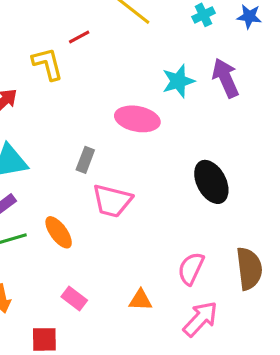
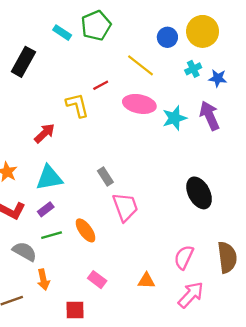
blue star: (249, 17) -> (218, 78), moved
pink ellipse: (137, 119) -> (139, 104), moved
gray rectangle: (85, 160) -> (105, 177), turned -54
pink trapezoid: (112, 201) -> (125, 207), turned -124

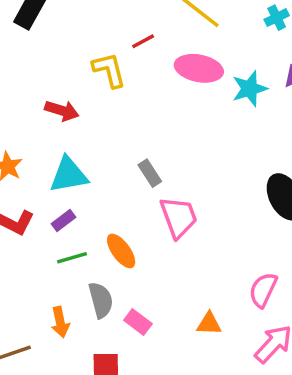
red arrow: (45, 133) -> (62, 111), turned 60
gray semicircle: (25, 251) -> (101, 300), moved, turned 45

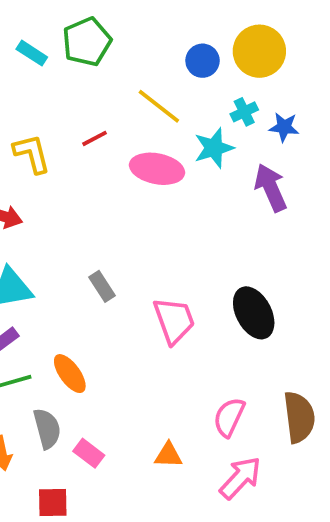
yellow L-shape: (109, 70) -> (32, 154), moved
cyan star: (250, 89) -> (214, 148), moved
pink trapezoid: (179, 217) -> (174, 320), moved

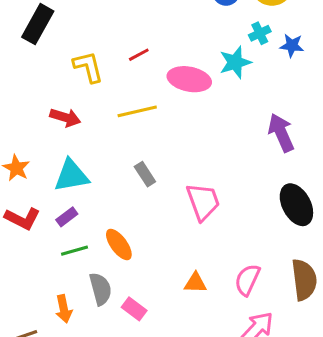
yellow line: (159, 106) -> (137, 111), moved, turned -51
purple arrow: (271, 188) -> (281, 133), moved
black ellipse: (254, 313) -> (296, 205), moved
orange triangle: (168, 455) -> (195, 283), moved

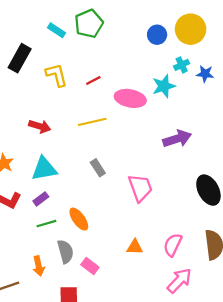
yellow L-shape: (88, 67) -> (56, 75), moved
purple arrow: (281, 133) -> (177, 139), moved, turned 96

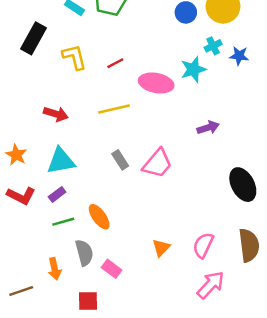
purple arrow: (177, 139) -> (208, 128), size x0.7
pink trapezoid: (140, 188) -> (157, 163), moved, turned 60
orange triangle: (135, 247) -> (161, 248), turned -48

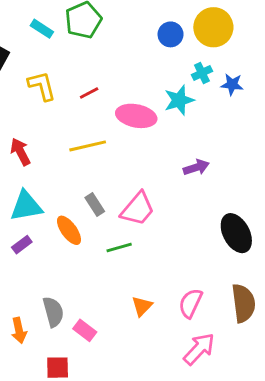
red arrow: (56, 114) -> (20, 152), turned -135
orange ellipse: (99, 217) -> (69, 230), moved
green line: (63, 222) -> (119, 247), moved

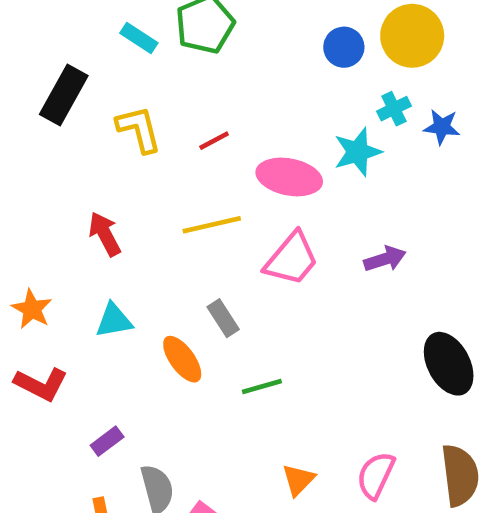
cyan triangle: (26, 206) -> (114, 320), size x0.7
pink trapezoid: (138, 209) -> (291, 259), moved
purple rectangle: (22, 245) -> (107, 441), moved

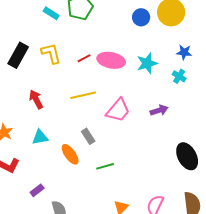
black rectangle: (64, 95) -> (18, 55), moved
cyan cross: (394, 109) -> (179, 76), moved, turned -32
pink ellipse: (289, 177) -> (111, 60), moved

